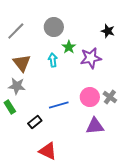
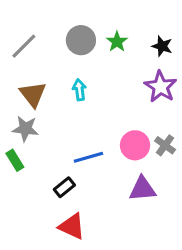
green star: (69, 47) -> (117, 42), moved
purple star: (91, 58) -> (161, 87), moved, turned -30
black rectangle: (35, 122) -> (64, 187), moved

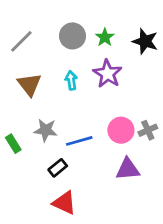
black star: (162, 46) -> (145, 41), size x1.4
purple star: (161, 87) -> (107, 74), moved
gray star: (25, 129) -> (46, 130), moved
gray cross: (165, 145) -> (148, 130), turned 30

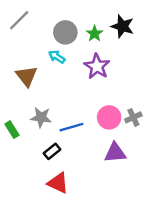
gray line: (21, 41) -> (19, 20), moved
black star: (145, 41) -> (122, 26), moved
cyan arrow: (71, 80) -> (57, 57), moved, turned -49

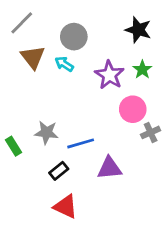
green star: (95, 34) -> (142, 69), moved
brown triangle: (26, 76) -> (33, 57), moved
pink circle: (109, 117) -> (133, 109), moved
purple triangle: (115, 153) -> (109, 168), moved

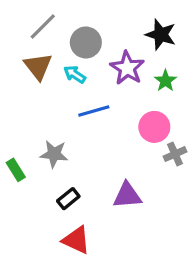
gray line: (22, 23) -> (43, 27), moved
purple star: (109, 75) -> (127, 68), moved
blue line: (81, 143) -> (94, 111), moved

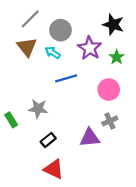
gray cross: (175, 154) -> (110, 121), moved

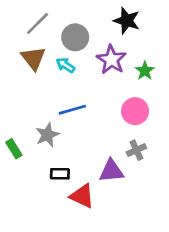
black star: (113, 25) -> (127, 21), moved
blue line: (66, 78) -> (72, 110), moved
gray star: (38, 109) -> (47, 135), turned -30
black rectangle: (48, 140) -> (60, 174), turned 40
red triangle: (54, 169) -> (82, 196), moved

